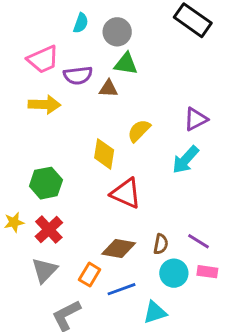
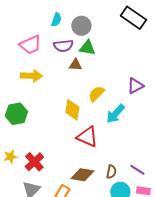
purple semicircle: (78, 75) -> (63, 46), moved
cyan arrow: (186, 160) -> (115, 114), moved
green hexagon: (46, 183) -> (16, 114), moved

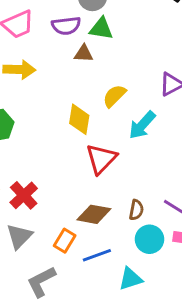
red triangle: (87, 137) -> (101, 159), turned 50

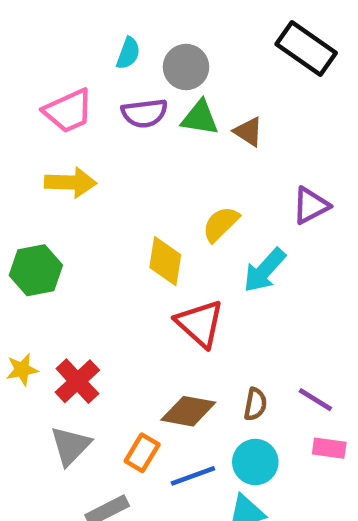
brown triangle: (84, 53) -> (248, 132), moved, turned 30
red triangle: (101, 159) -> (200, 323), turned -32
cyan circle: (149, 239) -> (255, 462), moved

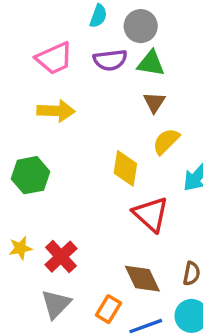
brown triangle: (248, 132) -> (154, 102), moved, turned 30
brown diamond: (188, 411) -> (142, 279), turned 54

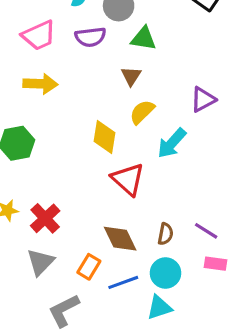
green triangle: (151, 63) -> (144, 39), moved

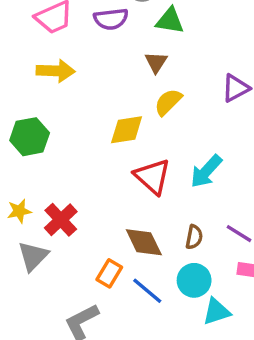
yellow diamond: (105, 137) -> (127, 130), turned 72
cyan arrow: (172, 143) -> (206, 171), moved
gray triangle: (40, 262) -> (33, 256), moved
blue line: (123, 282) -> (147, 291), turned 60
cyan triangle: (159, 307) -> (217, 311), moved

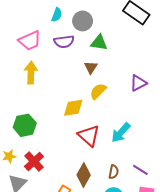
yellow arrow: (56, 71) -> (31, 73), turned -90
green hexagon: (30, 137) -> (25, 125), moved
brown diamond: (144, 242) -> (84, 175), turned 55

